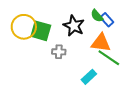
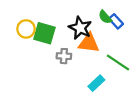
yellow circle: (24, 27) -> (26, 29), size x0.7
orange triangle: (101, 43) -> (89, 43), moved

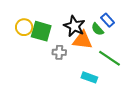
green semicircle: (105, 17) -> (97, 29), moved
cyan rectangle: (96, 83) -> (89, 77), turned 63

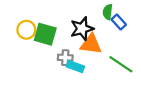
black star: (74, 26) -> (82, 29), turned 30
green semicircle: (97, 29) -> (108, 12), moved, turned 48
cyan rectangle: (89, 77) -> (75, 67), moved

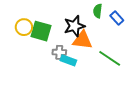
blue rectangle: (119, 22) -> (117, 18), moved

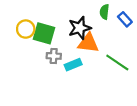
gray cross: (59, 52) -> (54, 56), moved
cyan rectangle: (68, 60) -> (73, 65), turned -42

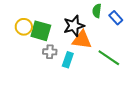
cyan rectangle: (73, 65) -> (68, 60), turned -49

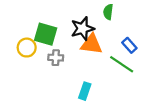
blue rectangle: (116, 18) -> (129, 45), moved
yellow circle: (24, 27) -> (27, 48), moved
cyan rectangle: (68, 60) -> (85, 91), moved

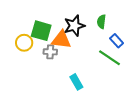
green semicircle: (108, 12) -> (101, 22), moved
orange triangle: (91, 44) -> (61, 40), moved
cyan rectangle: (85, 91) -> (76, 82), turned -49

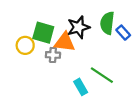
green semicircle: (101, 22) -> (107, 23), size x1.5
blue rectangle: (117, 41) -> (123, 33), moved
green line: (110, 58) -> (102, 75), moved

